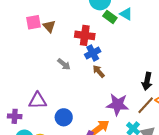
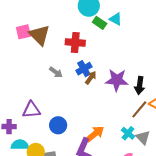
brown triangle: (49, 26) -> (39, 35), size x1.6
blue cross: (93, 53) -> (84, 69), moved
brown arrow: (99, 71) -> (91, 78), turned 80
purple star: (118, 105) -> (117, 80), moved

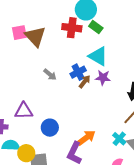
cyan triangle: (116, 19) -> (98, 56), moved, size x1.5
red cross: (75, 42) -> (72, 28), moved
purple star: (117, 80) -> (103, 78), moved, size x0.7

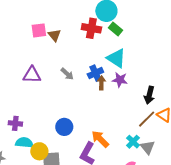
brown triangle: (35, 37) -> (54, 35), size x0.6
brown arrow: (85, 82) -> (101, 83), turned -40
purple triangle: (24, 111) -> (32, 75), moved
orange arrow: (86, 138) -> (100, 139), turned -102

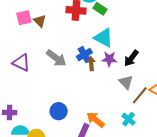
gray arrow: (67, 74) -> (56, 58), size x1.5
purple triangle: (32, 75) -> (21, 63), turned 30
black arrow: (149, 95) -> (131, 58), moved, turned 30
gray triangle: (148, 147) -> (126, 82), moved

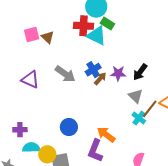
cyan triangle: (104, 38) -> (97, 36), moved
brown arrow: (91, 64) -> (100, 79), turned 48
cyan cross: (128, 119) -> (139, 118), moved

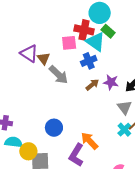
pink square: (32, 35) -> (69, 43), moved
brown triangle: (48, 37) -> (44, 58), moved
blue cross: (93, 70) -> (89, 61), moved
purple triangle: (30, 80) -> (29, 53), moved

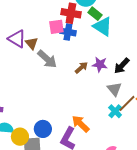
cyan triangle: (95, 42) -> (103, 27), moved
blue cross: (89, 61) -> (68, 32), moved, turned 35
blue circle: (54, 128) -> (43, 129), moved

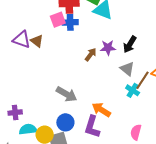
gray arrow: (47, 59) -> (67, 94), moved

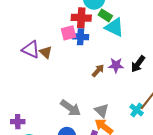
gray triangle: (127, 69) -> (102, 110), moved

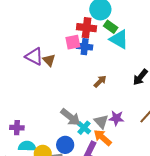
purple star: (116, 65) -> (116, 118), moved
cyan cross: (137, 110) -> (84, 128), moved

